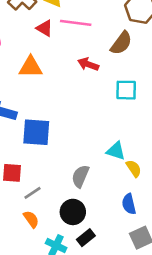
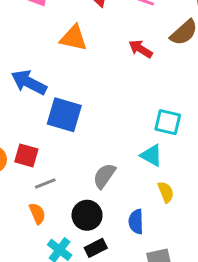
cyan square: (126, 90) -> (168, 122), moved
yellow semicircle: (134, 168) -> (166, 192), moved
blue semicircle: (129, 204) -> (136, 222), moved

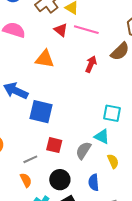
red arrow: (141, 49) -> (91, 64), turned 84
red square: (26, 155) -> (54, 145), moved
gray semicircle: (104, 176) -> (83, 150), moved

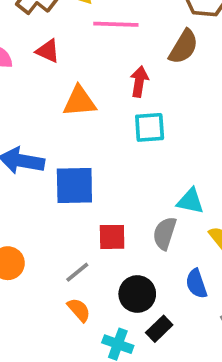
red triangle: (61, 30) -> (48, 51), moved
orange triangle: (45, 59) -> (80, 101), moved
cyan square: (112, 113) -> (150, 127), moved

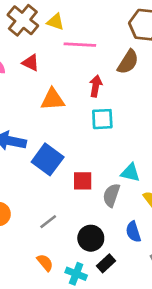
blue square: (74, 185) -> (48, 159), turned 36
red square: (112, 237) -> (83, 181), moved
orange semicircle: (79, 310) -> (45, 263), moved

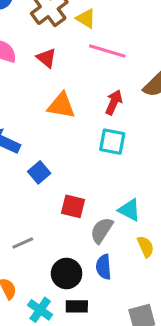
blue square: (48, 159) -> (39, 172), size x0.6
blue semicircle: (133, 232) -> (104, 267), moved
black rectangle: (106, 263) -> (77, 306), turned 30

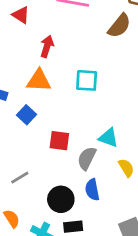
red arrow: (114, 102) -> (47, 46), moved
orange triangle: (61, 106) -> (39, 81), moved

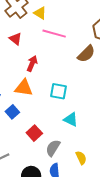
cyan triangle: (109, 138) -> (71, 120), moved
red square: (59, 141) -> (34, 133), turned 35

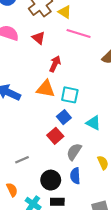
cyan square: (59, 91) -> (70, 95), moved
blue square: (12, 112) -> (64, 117), moved

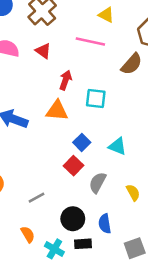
yellow triangle: (65, 12) -> (106, 15), moved
cyan square: (70, 95) -> (96, 98), moved
blue semicircle: (75, 176) -> (105, 224), moved

